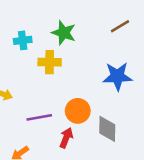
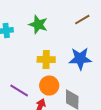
yellow cross: (50, 62) -> (46, 60), moved
purple line: (39, 117) -> (19, 91), turned 42

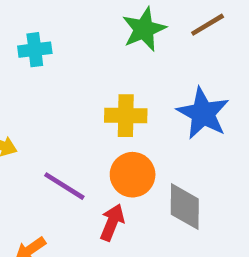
green star: (38, 25) -> (144, 29), moved, turned 30
blue star: (80, 59) -> (203, 113), turned 30

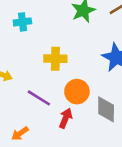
yellow cross: (126, 116) -> (55, 59), moved

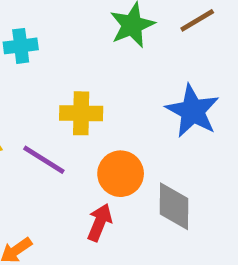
purple line: (39, 98) -> (44, 160), moved

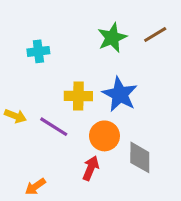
blue star: (193, 111) -> (120, 94), moved

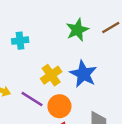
yellow cross: (78, 96) -> (51, 75), turned -36
orange circle: (104, 136) -> (59, 106), moved

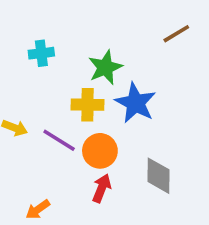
green star: (77, 30) -> (105, 67), moved
yellow cross: (51, 75) -> (88, 105), turned 36

